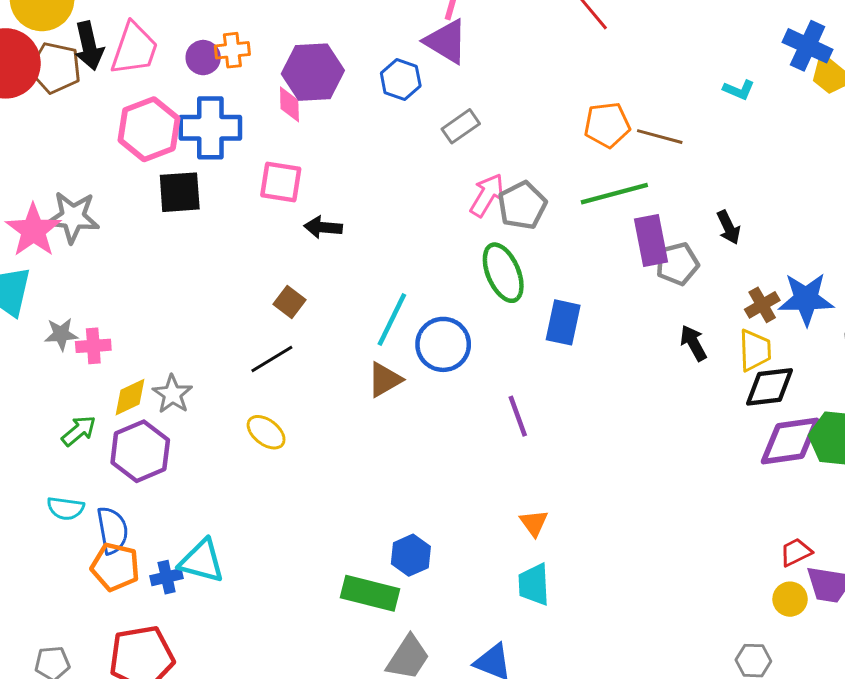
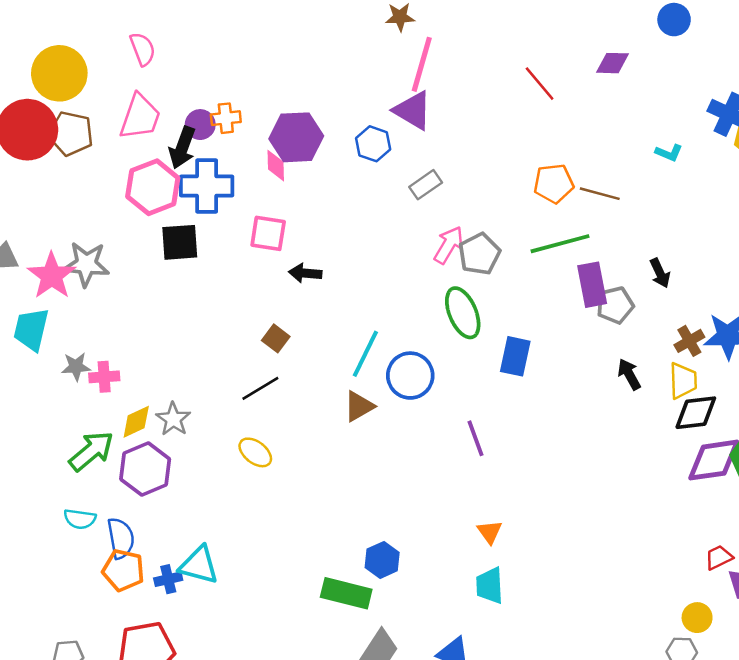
black arrow: (89, 46) -> (182, 148), moved, turned 33
green arrow: (79, 431) -> (91, 451), size x1.5
yellow circle: (790, 599) -> (697, 618), moved

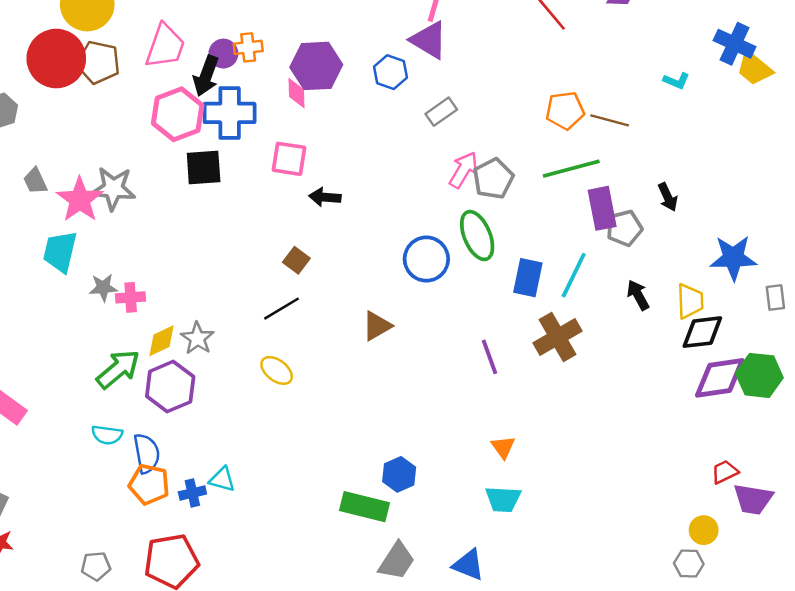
brown cross: (689, 341) -> (558, 337), moved, size x1.6
cyan line: (365, 354) -> (574, 275), moved
blue circle: (410, 376) -> (426, 259), moved
cyan triangle: (199, 565) -> (222, 479), size x0.7
cyan trapezoid: (490, 586) -> (503, 499), turned -84

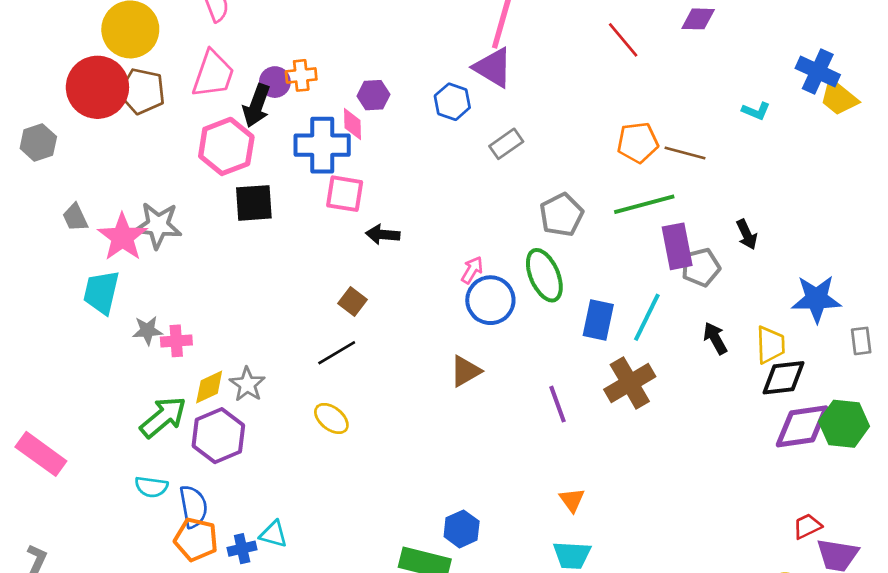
purple hexagon: (316, 66) -> (373, 95), size x0.6
blue cross: (230, 113) -> (322, 145), moved
pink arrow: (464, 170) -> (472, 270), moved, size x0.7
brown triangle: (377, 326) -> (465, 371), moved

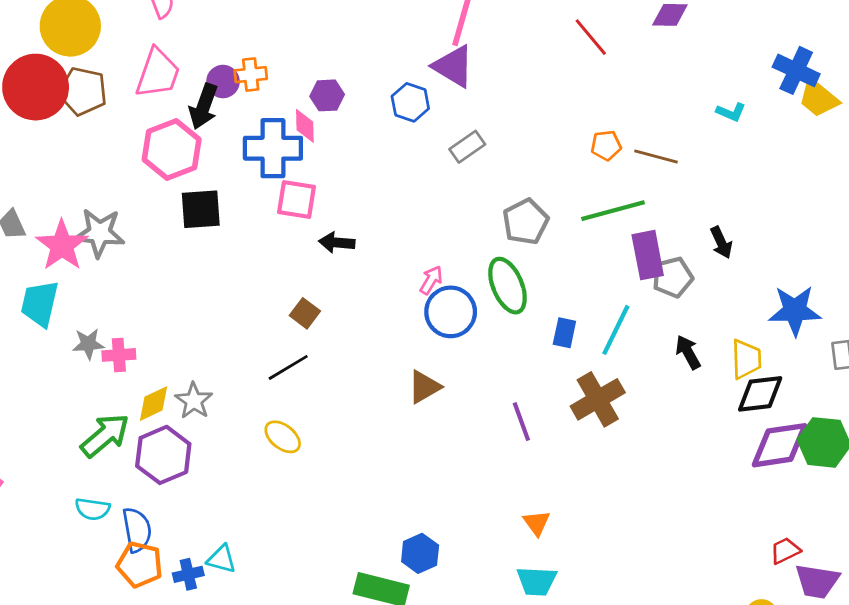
orange pentagon: (638, 142) -> (606, 145), size x0.7
blue rectangle: (598, 320) -> (564, 333), size x0.7

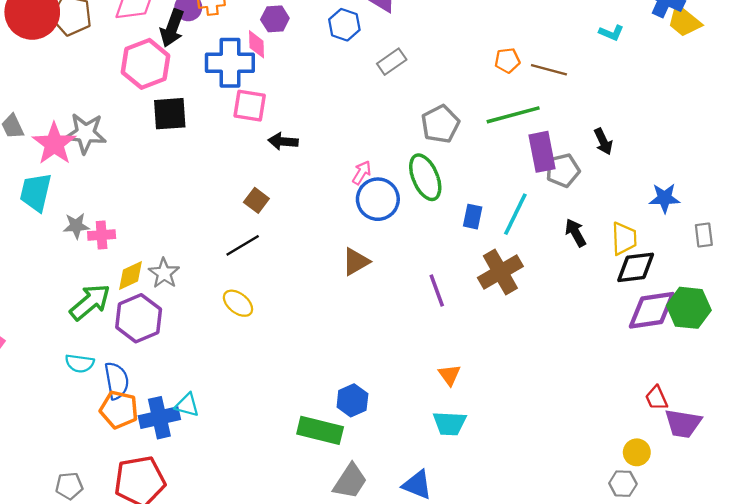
blue star: (795, 311) -> (665, 198), size x0.7
red trapezoid: (785, 551) -> (656, 398), turned -88
blue cross: (188, 574) -> (159, 418), size x1.6

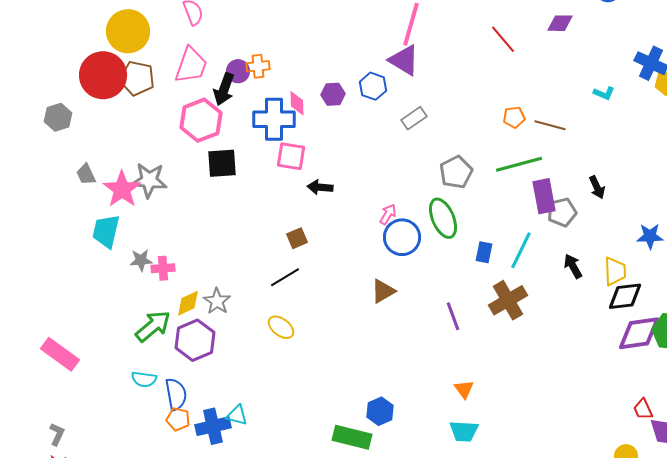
purple hexagon: (275, 19) -> (333, 94), moved
brown square: (256, 200) -> (297, 238), turned 30
orange pentagon: (119, 410) -> (178, 419), size x0.7

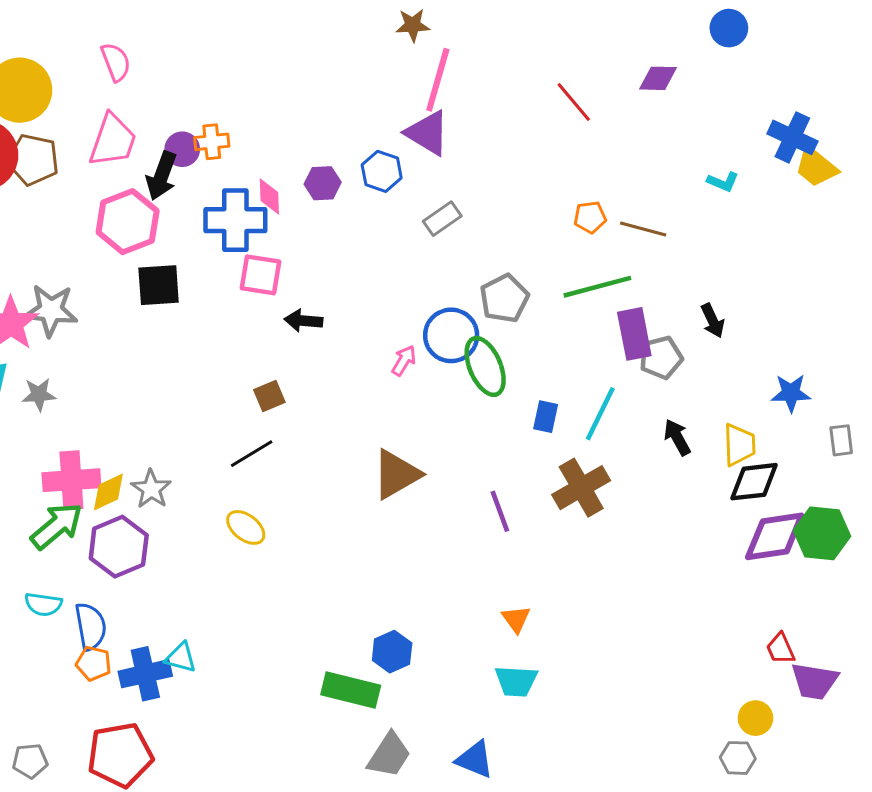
blue circle: (402, 237) -> (451, 335), moved
gray star: (141, 260) -> (39, 394), moved
pink cross: (163, 268) -> (71, 480), moved, size x1.6
brown triangle: (383, 291) -> (396, 474), size x1.4

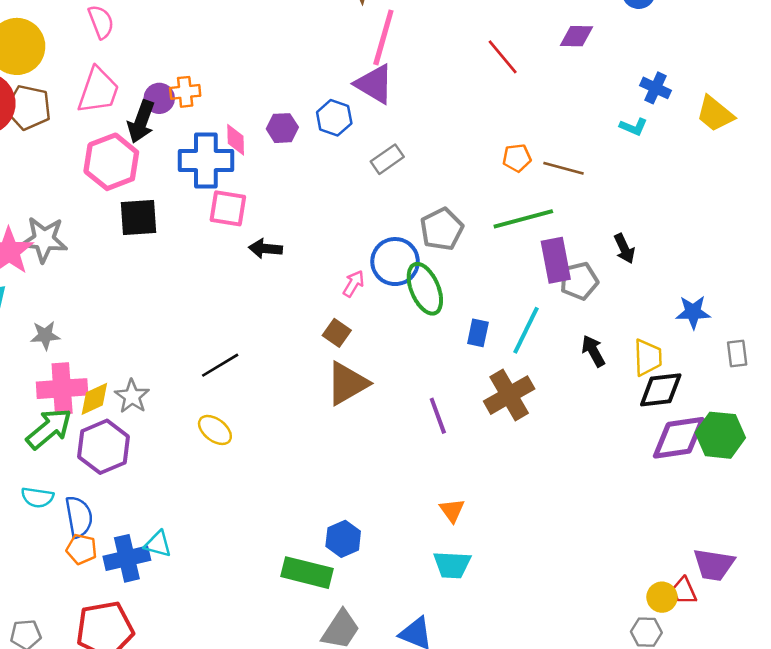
blue cross: (792, 137) -> (655, 88), moved, size x0.7
gray star: (39, 394) -> (45, 335), moved
brown square: (269, 396) -> (337, 333), moved, turned -32
red trapezoid: (781, 649) -> (684, 591), moved

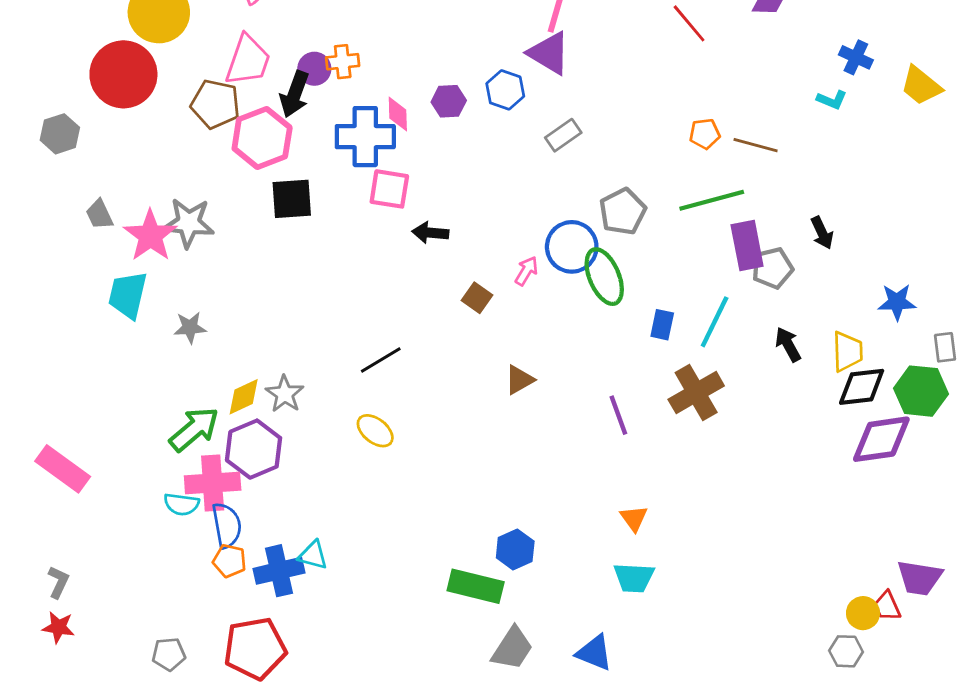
brown pentagon: (28, 107) -> (215, 104), moved
brown square: (337, 333) -> (477, 298), moved
brown triangle: (347, 383) -> (519, 380), size x0.6
pink cross: (62, 389) -> (213, 483), moved
green hexagon: (720, 435) -> (921, 391), moved

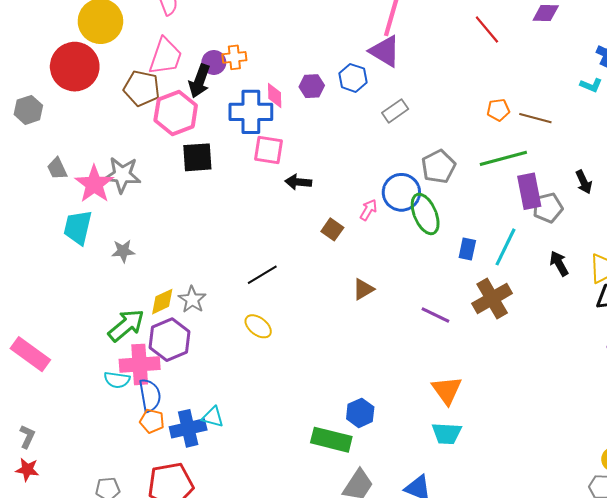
purple line: (618, 415) -> (435, 315), turned -44
orange triangle: (634, 518) -> (447, 390), size x1.5

